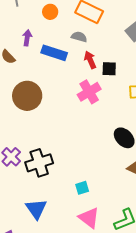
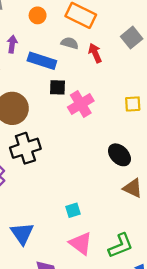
red arrow: (90, 60) -> (95, 53), moved
black square: (109, 69) -> (57, 87), moved
black cross: (39, 163) -> (25, 148), moved

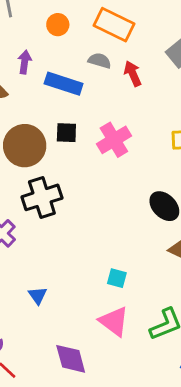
black square: (57, 87) -> (66, 133), moved
cyan square: (73, 210) -> (117, 278), moved, turned 32
blue triangle: (22, 233) -> (38, 295), moved, size x0.6

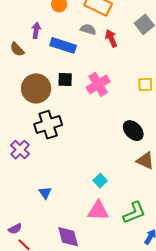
cyan square: (117, 278) -> (100, 181), turned 32
pink triangle: (114, 321) -> (98, 211), turned -35

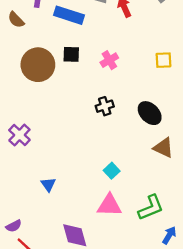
pink cross: (98, 84) -> (109, 60), size x0.7
black cross: (48, 125) -> (105, 106), moved, size x0.6

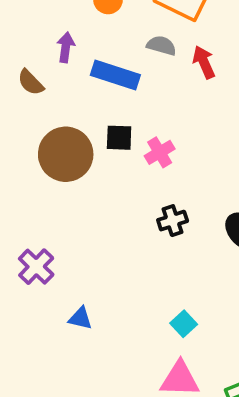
pink cross: (109, 60) -> (160, 152), moved
blue triangle: (48, 185) -> (80, 318), moved, turned -42

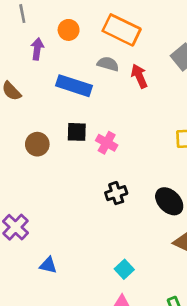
purple arrow: (66, 47) -> (37, 49), moved
pink cross: (160, 152) -> (107, 143), turned -30
brown circle: (66, 154) -> (37, 144), size x0.6

